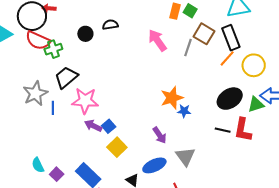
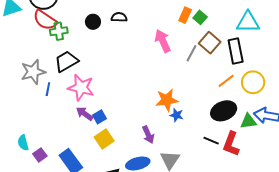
orange line: (227, 58) -> (226, 81), moved

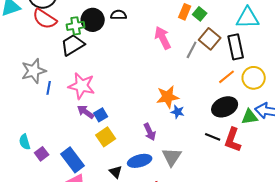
black circle: (93, 22) -> (93, 20), size x1.5
green cross: (59, 31) -> (76, 26), moved
black trapezoid: (66, 61) -> (73, 45), moved

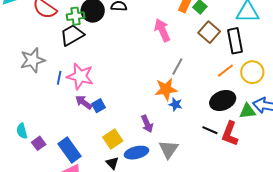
gray line: (192, 50) -> (177, 66), moved
blue line: (49, 88) -> (59, 78), moved
yellow square: (106, 137) -> (113, 139), moved

